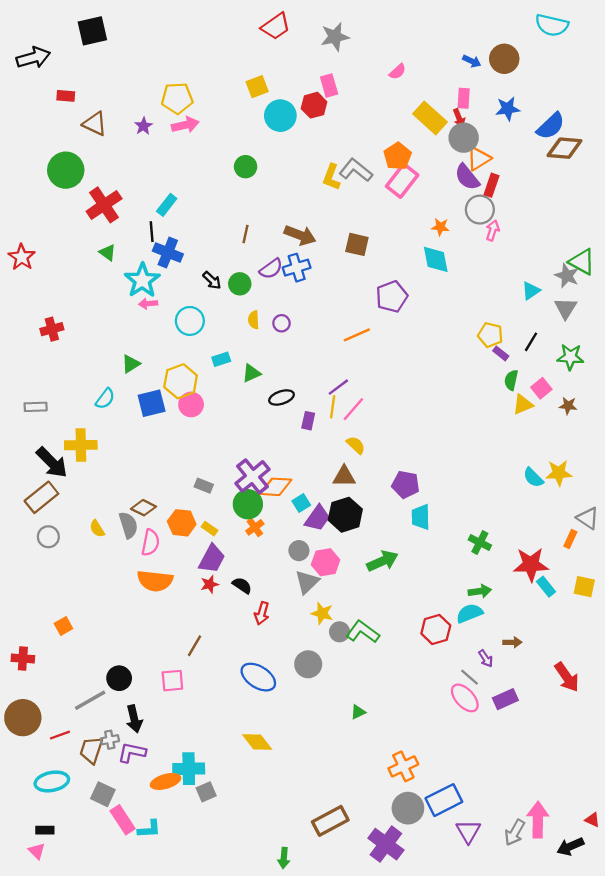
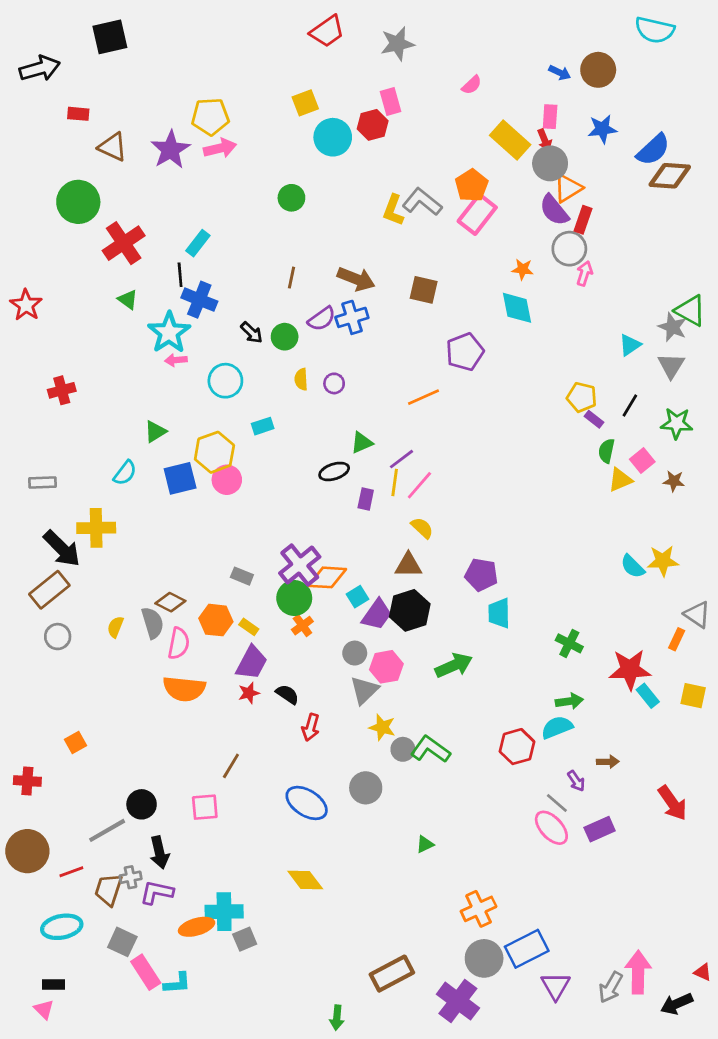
purple star: (143, 126) -> (170, 150), size x1.8
green triangle: (251, 373) -> (362, 443), moved
yellow semicircle: (97, 529) -> (115, 627), turned 54

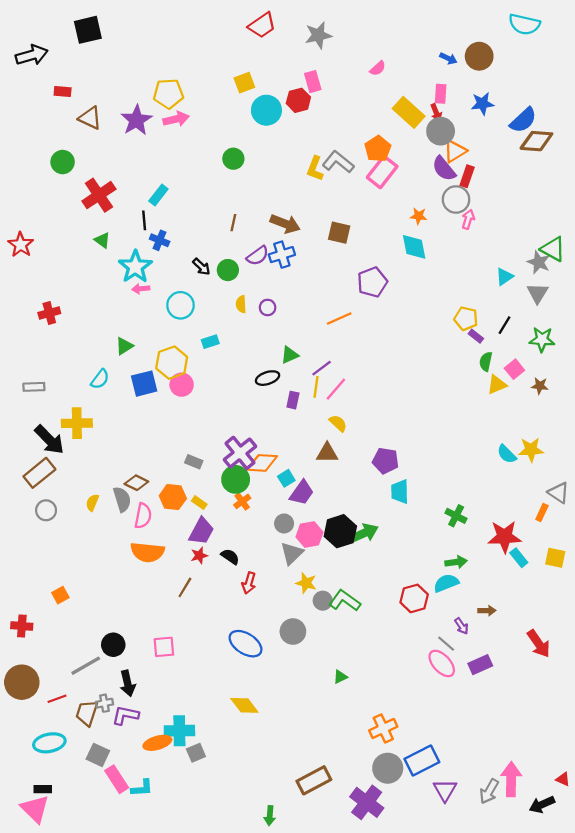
green circle: (78, 202) -> (63, 162), size x0.7
blue cross: (199, 300) -> (160, 240), size x0.7
black hexagon: (410, 610) -> (340, 531), moved
brown line: (231, 766) -> (185, 587), moved
pink triangle: (44, 1009) -> (35, 809), size x1.8

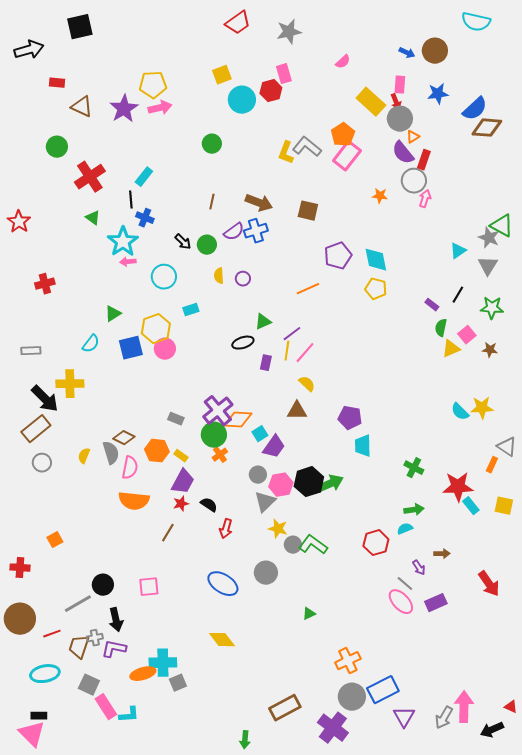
orange triangle: (455, 151) -> (413, 137), size x0.6
cyan diamond: (414, 247) -> (376, 260), moved
yellow pentagon: (466, 319) -> (376, 289), moved
cyan semicircle: (446, 583) -> (405, 529), size x0.7

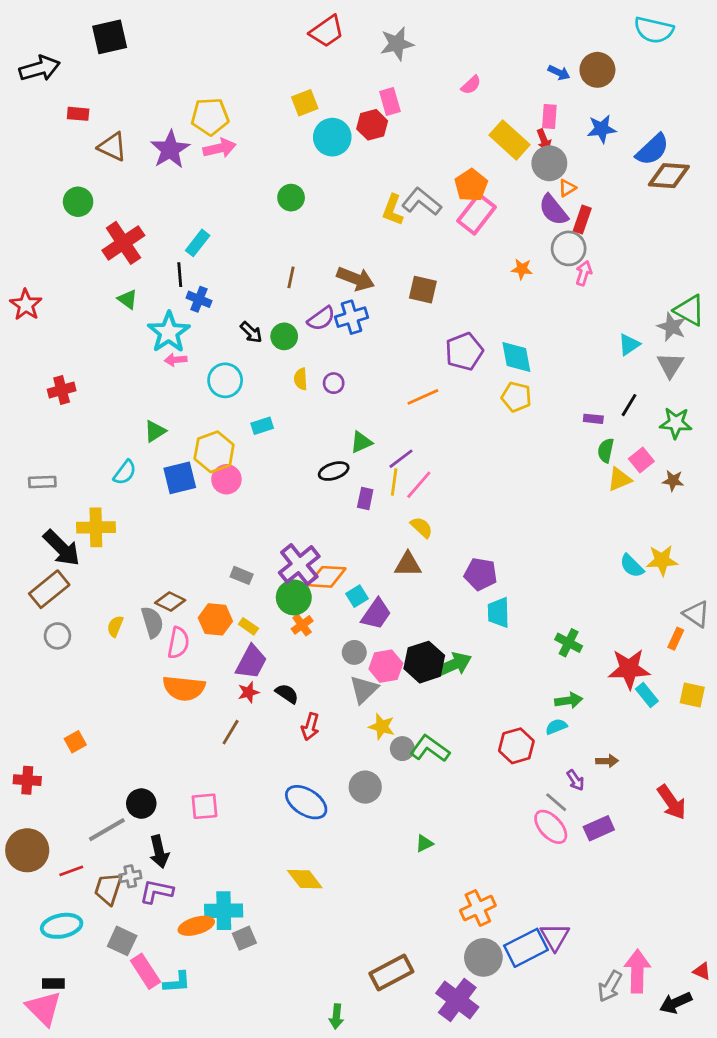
purple rectangle: (432, 305) -> (593, 419), turned -32
purple triangle: (404, 717) -> (555, 937), moved

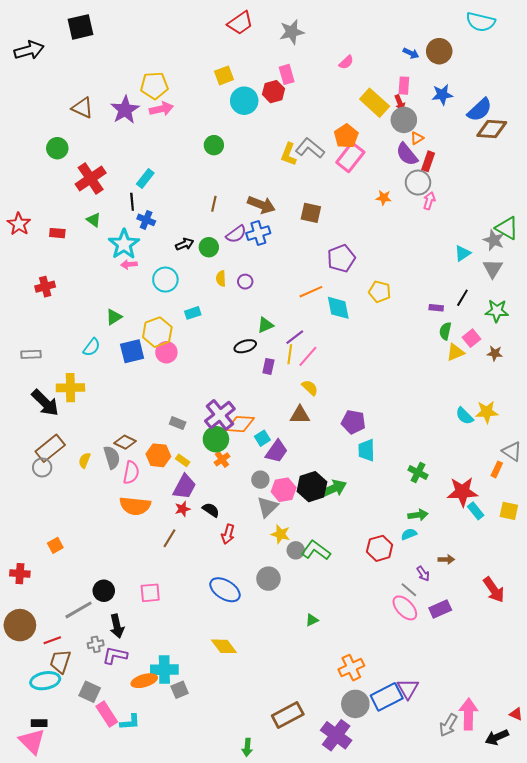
red rectangle: (78, 114) -> (57, 233), moved
black arrow: (251, 332) -> (185, 244), turned -66
cyan diamond: (516, 357) -> (338, 308), moved
brown rectangle: (49, 589) -> (50, 448), moved
brown trapezoid: (108, 889) -> (60, 661), moved

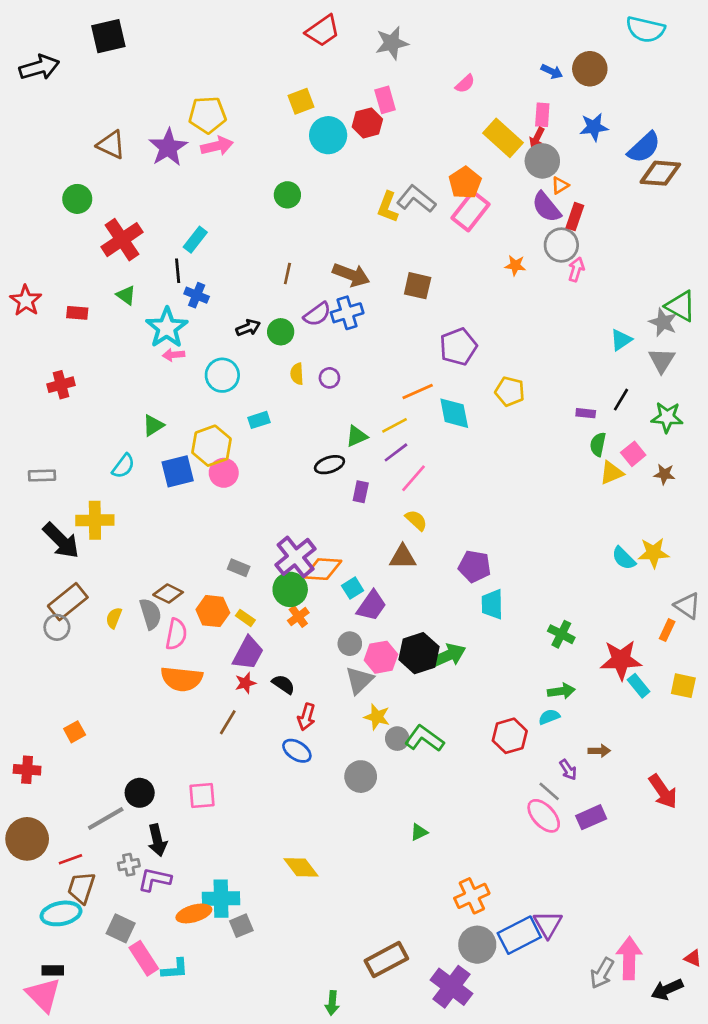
red arrow: (400, 103) -> (537, 138), turned 49
yellow line: (290, 354) -> (395, 425), moved, turned 54
blue ellipse: (225, 590) -> (297, 751), moved, size x0.7

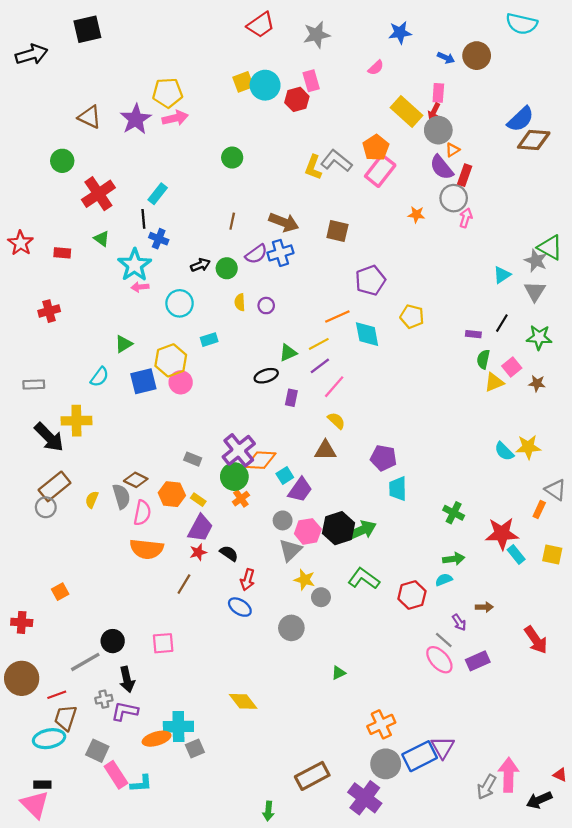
blue star: (594, 127) -> (400, 33), moved
cyan circle: (328, 135) -> (265, 85), moved
green L-shape: (424, 739) -> (364, 579), moved

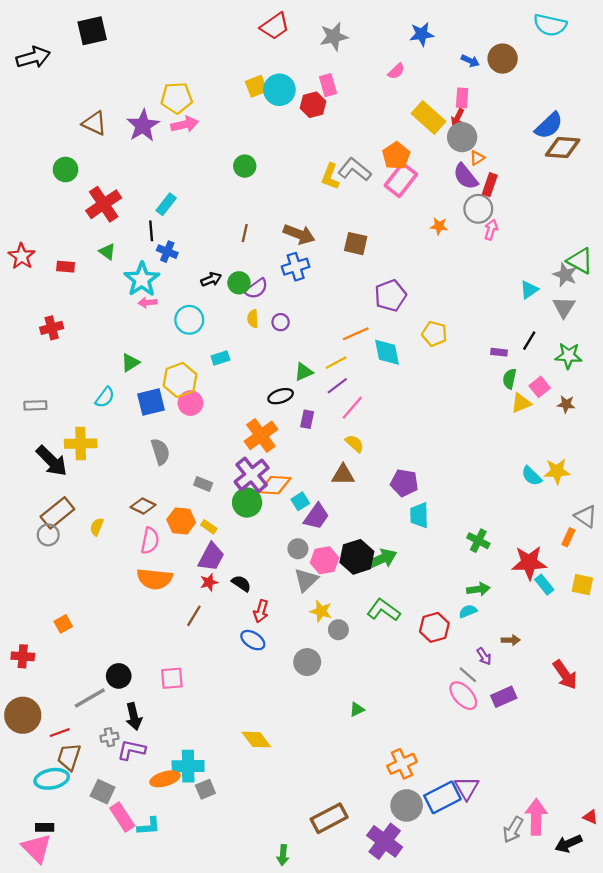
purple semicircle: (256, 254) -> (256, 289), moved
gray semicircle: (121, 496) -> (160, 452), moved
orange cross: (241, 499) -> (261, 435), moved, size x1.8

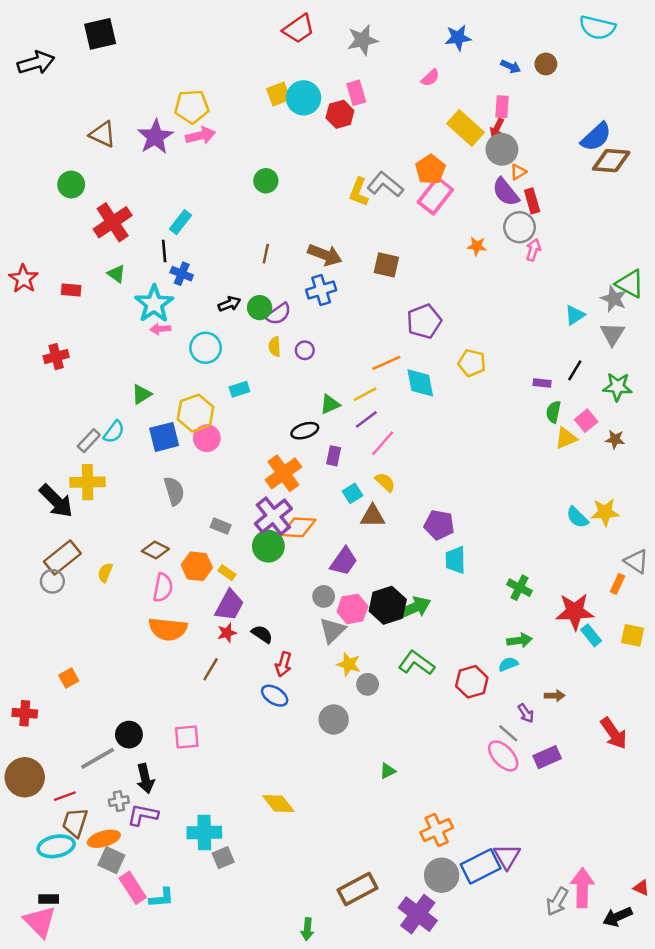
brown circle: (503, 59) -> (546, 64), size x0.7
red rectangle: (490, 185) -> (532, 201), turned -35
gray rectangle: (35, 405) -> (89, 441), moved, turned -45
cyan square: (300, 501) -> (352, 493), moved
orange ellipse: (165, 779) -> (104, 839), moved

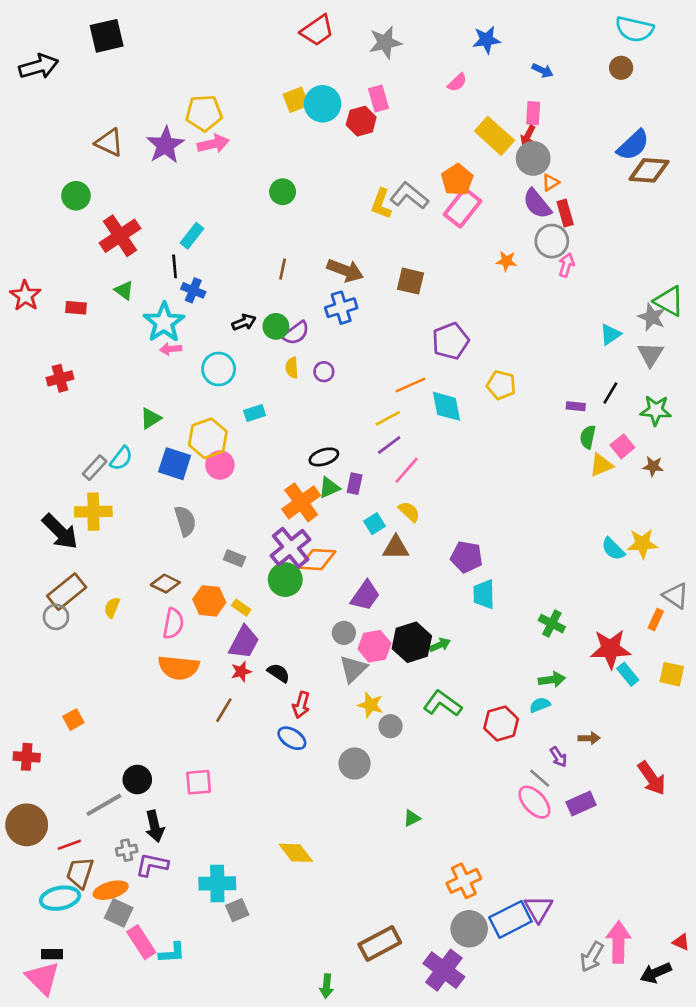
brown circle: (546, 64) -> (621, 68), moved
green triangle: (330, 404) -> (329, 488), moved
blue square: (164, 437) -> (175, 464), turned 32
green arrow: (414, 608) -> (440, 645), size x0.6

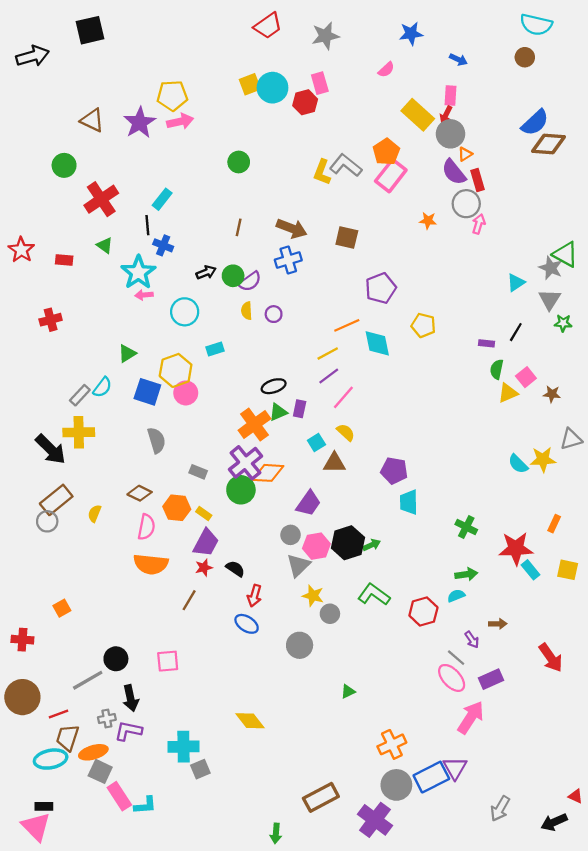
green star: (656, 410) -> (563, 323), moved, size x0.7
gray triangle: (676, 596) -> (571, 439), moved, turned -50
pink arrow: (618, 942) -> (471, 717), moved, turned 32

